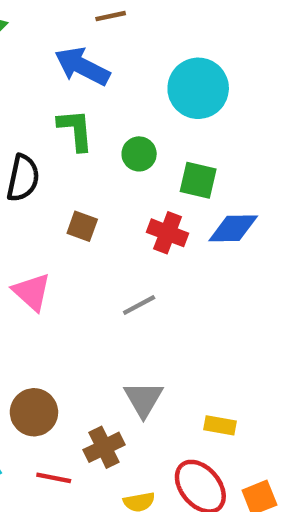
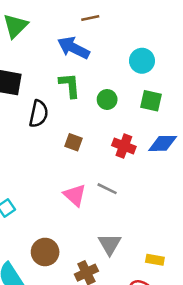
cyan circle: (198, 88) -> (142, 61), size x0.7
green square: (198, 180) -> (151, 101), moved
pink triangle: (32, 292) -> (75, 195), moved
gray line: (139, 305) -> (107, 189), turned 54

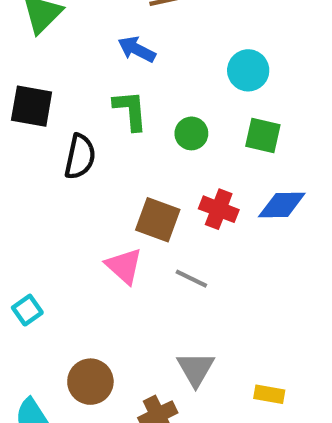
blue arrow: (73, 48) -> (137, 49), size x0.7
brown square: (73, 142) -> (158, 220), moved, size x1.5
pink triangle: (75, 195) -> (124, 266), moved

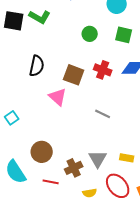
green L-shape: (130, 110) -> (40, 17), moved, turned 125
black semicircle: (80, 157) -> (37, 66), moved
gray line: (191, 279) -> (103, 114), moved
gray triangle: (196, 369) -> (98, 159), moved

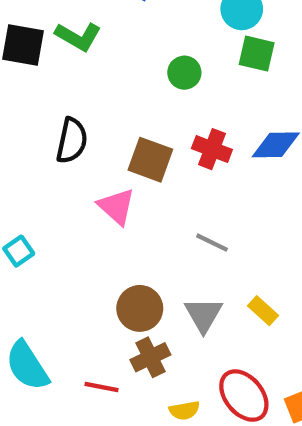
green square: (124, 35) -> (257, 54), moved
brown circle: (42, 152) -> (140, 308), moved
yellow rectangle: (127, 158) -> (263, 311), moved, turned 32
gray triangle: (98, 159) -> (203, 315), moved

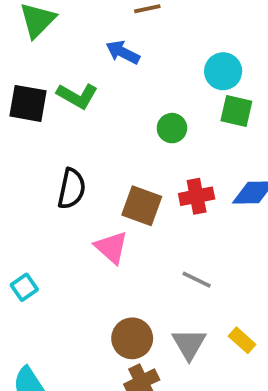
red cross: (212, 149) -> (197, 196), turned -32

